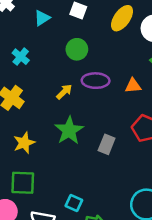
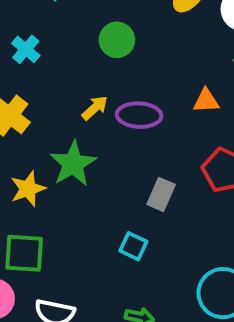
purple ellipse: (96, 81) -> (139, 115), moved
green star: (69, 130) -> (73, 164), moved
cyan square: (74, 203) -> (133, 246), moved

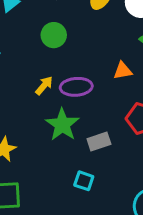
green star: (73, 164) -> (62, 125), moved
gray rectangle: (161, 194) -> (99, 141), turned 55

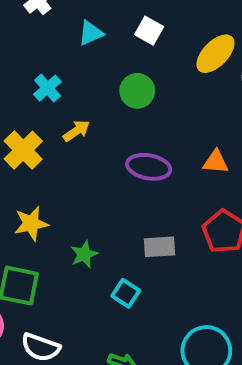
yellow arrow: (44, 86) -> (76, 131), moved
green star: (62, 125) -> (84, 254), moved, size x0.6

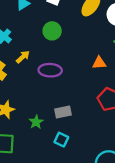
purple ellipse: (149, 167) -> (50, 70), moved
gray rectangle: (159, 247) -> (63, 112), moved

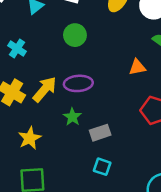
yellow arrow: (23, 57) -> (45, 89), moved, size x1.5
green star: (36, 122) -> (72, 117), moved

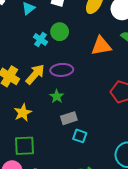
cyan cross: (17, 49) -> (40, 40), moved
orange triangle: (137, 67) -> (101, 46), moved, size x1.5
gray rectangle: (100, 133) -> (69, 118), moved

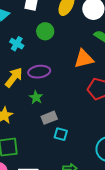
green circle: (60, 32) -> (45, 31), moved
orange triangle: (101, 46) -> (84, 59), moved

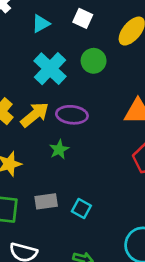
cyan cross: (17, 44) -> (50, 69), size x1.6
gray rectangle: (49, 118) -> (46, 201), moved

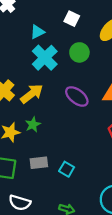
cyan triangle: (41, 24) -> (37, 32), moved
purple ellipse: (72, 115) -> (77, 96), moved, turned 30
green star: (59, 149) -> (33, 125), moved

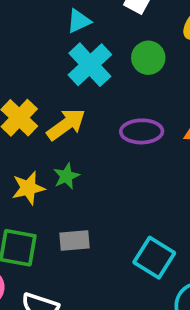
purple ellipse: (77, 96) -> (142, 131), turned -40
cyan square: (67, 169) -> (154, 258), moved, size x1.5

